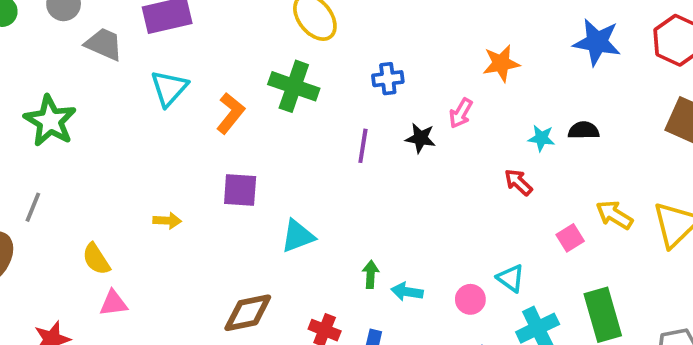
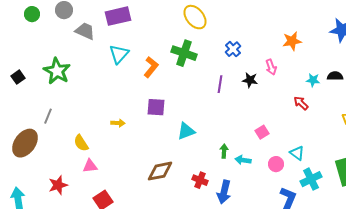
blue cross: (388, 79) -> (233, 49), turned -35
pink arrow: (461, 113) -> (271, 67), turned -49
pink square: (570, 238) -> (262, 132), moved

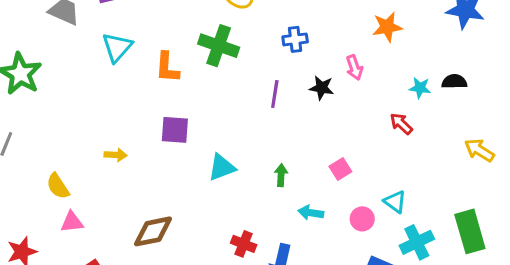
blue cross: (233, 49) -> (295, 39), turned 35
orange L-shape: (151, 67) -> (167, 67), turned 145
green arrow: (224, 151) -> (281, 175), moved
brown diamond: (160, 171) -> (153, 231), moved

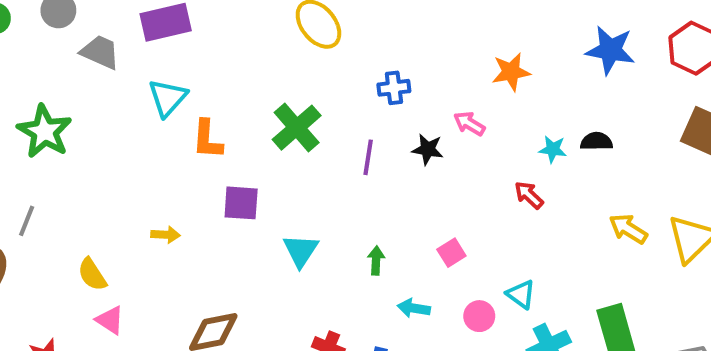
green cross: (219, 46) -> (297, 128), moved, turned 30
orange L-shape: (167, 67) -> (207, 139), moved
pink arrow: (354, 67) -> (469, 124), turned 140
cyan triangle: (222, 167) -> (301, 251), turned -36
pink triangle: (72, 222) -> (110, 320), turned 40

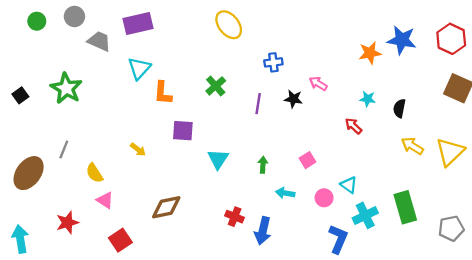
orange star: (511, 72) -> (370, 53), moved
green cross: (297, 128) -> (216, 86), size x0.7
black semicircle: (596, 141) -> (399, 108), moved, turned -78
gray line: (27, 221) -> (64, 150), moved
yellow arrow: (166, 235) -> (138, 150), turned 35

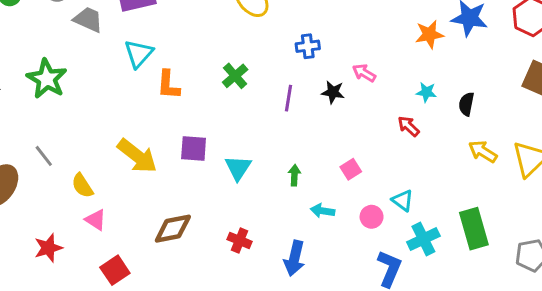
purple square: (183, 131) -> (194, 149), moved
gray line: (64, 150) -> (44, 156), turned -60
yellow arrow: (138, 150) -> (137, 156), size x2.0
red cross: (235, 217) -> (240, 240), moved

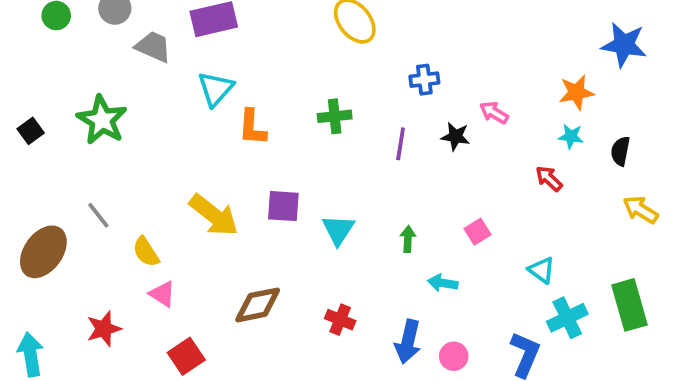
orange star: (429, 34) -> (576, 92), moved
green cross: (235, 76) -> (335, 116), turned 35
pink circle: (372, 217) -> (454, 356), moved

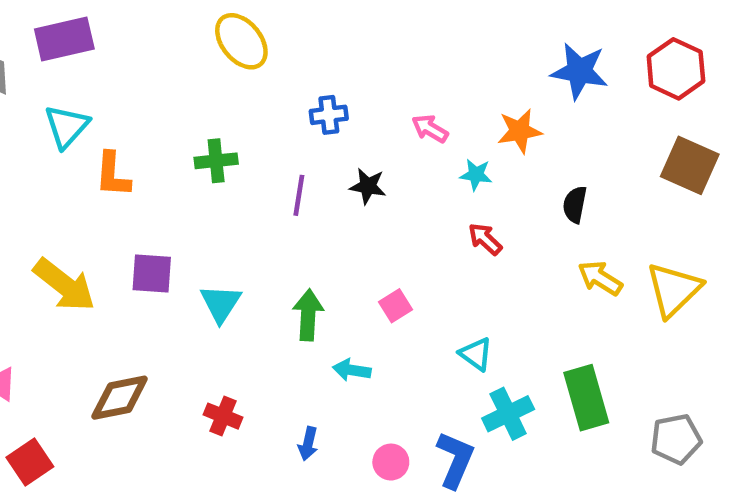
pink arrow: (494, 113) -> (430, 129), moved
cyan star: (571, 136) -> (476, 175), moved
green arrow: (408, 239) -> (308, 315), size x1.5
blue arrow: (408, 342) -> (308, 444), size x0.6
pink circle: (454, 356) -> (391, 462), moved

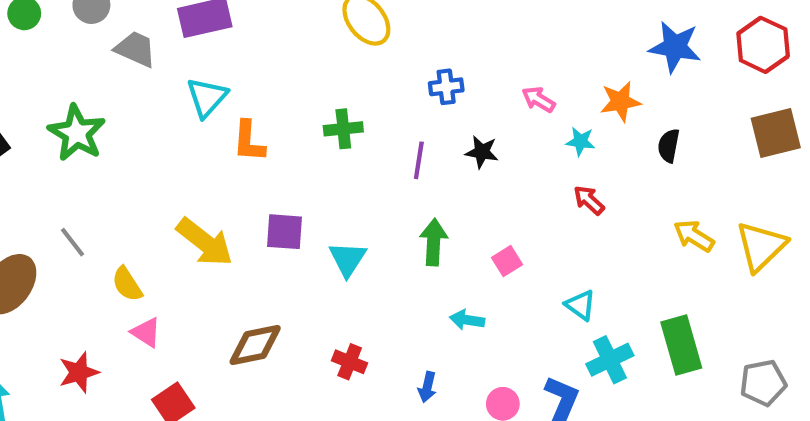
brown square: (690, 165) -> (776, 133), turned -38
black semicircle: (575, 205) -> (669, 146), moved
green arrow: (308, 315) -> (434, 242), moved

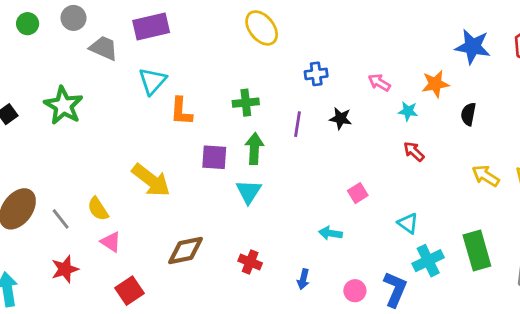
purple square: (285, 232) -> (214, 157), moved
gray line: (73, 242) -> (61, 219), moved
green arrow: (434, 242) -> (254, 149), moved

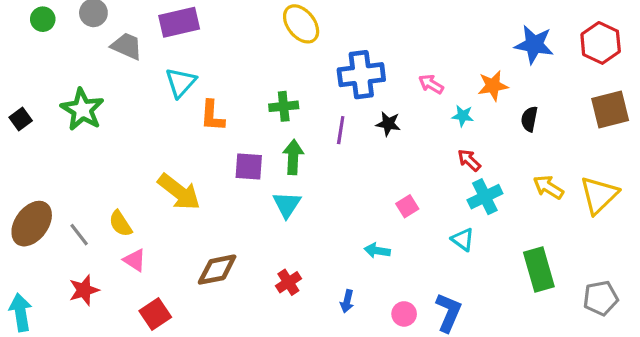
blue cross: (316, 74) -> (361, 75), size x1.8
cyan cross: (428, 261) -> (485, 197), moved
red cross: (250, 262) -> (288, 282), turned 35

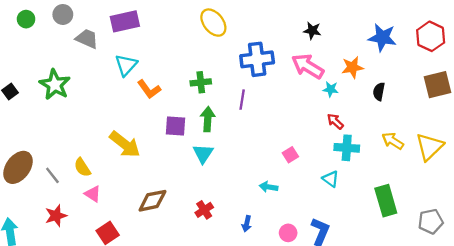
pink arrow: (431, 84) -> (308, 66), size x1.8
orange L-shape: (212, 116) -> (149, 89), turned -40
black star: (388, 124) -> (312, 31), moved
cyan cross: (485, 197) -> (347, 148), turned 30

